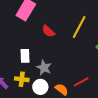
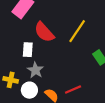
red semicircle: (48, 31) -> (44, 32), size x1.5
white rectangle: (25, 56) -> (28, 50), moved

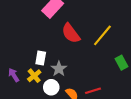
white rectangle: (28, 50) -> (41, 58), moved
yellow cross: (11, 80) -> (34, 76), turned 32

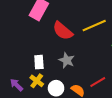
yellow line: (102, 35) -> (94, 26), turned 40
gray star: (59, 69) -> (67, 60), moved

